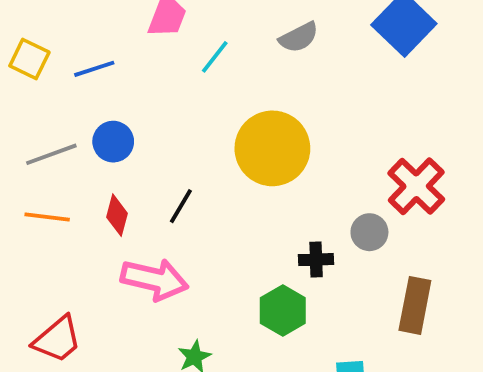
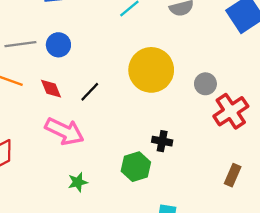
red diamond: (117, 215) -> (51, 89), turned -50
gray circle: (369, 232) -> (205, 84), moved
brown rectangle: (415, 305) -> (233, 175), moved, size x0.7

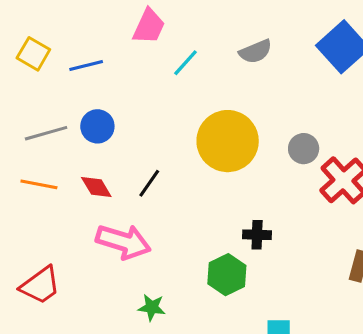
green star: (78, 182) -> (152, 307), turned 30

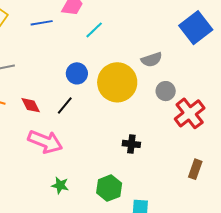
gray semicircle: (256, 51) -> (152, 60), moved
blue line: (86, 66) -> (42, 23), moved
blue circle: (97, 126) -> (77, 73), moved
green hexagon: (227, 275) -> (109, 188), moved

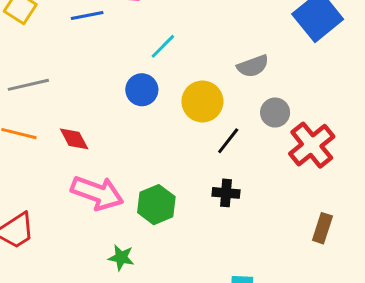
cyan line: (94, 30) -> (163, 46), moved
yellow circle: (117, 82) -> (202, 101), size x0.7
black line: (65, 105) -> (228, 141), moved
green hexagon: (109, 188) -> (156, 205), moved

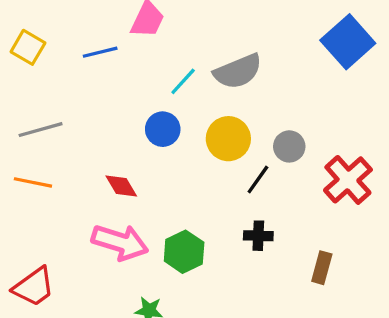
gray semicircle: (253, 66) -> (238, 71), moved, size x1.4
gray circle: (275, 113) -> (289, 146), moved
red diamond: (74, 139) -> (121, 186), moved
brown rectangle: (322, 228) -> (322, 268), moved

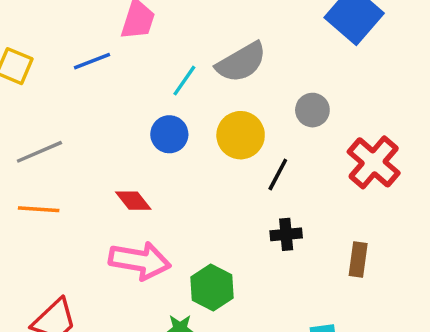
gray circle: (289, 146) -> (312, 110), moved
green hexagon: (184, 252) -> (212, 287), moved

